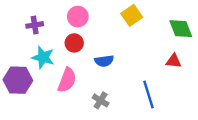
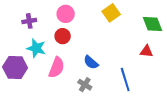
blue semicircle: (104, 61) -> (91, 62), moved, turned 49

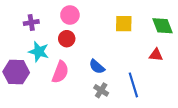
yellow square: (111, 13) -> (124, 24), moved, turned 36
gray cross: (85, 85) -> (101, 90), moved

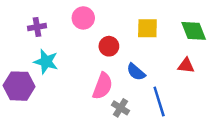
red circle: (67, 39) -> (109, 46), moved
blue semicircle: (97, 67) -> (136, 72), moved
pink semicircle: (60, 72) -> (103, 86), moved

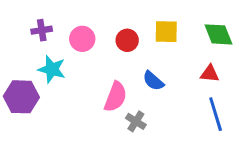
pink circle: (83, 18) -> (82, 39), moved
red circle: (109, 46) -> (127, 40), moved
blue line: (159, 101) -> (216, 114), moved

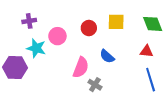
pink circle: (82, 39) -> (57, 36), moved

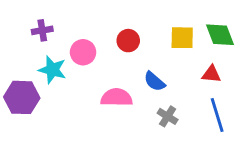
yellow square: (116, 22) -> (182, 38), moved
pink semicircle: (81, 67) -> (117, 97), turned -110
gray cross: (95, 85) -> (168, 116), moved

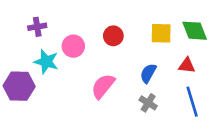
blue semicircle: (154, 81) -> (148, 73), moved, turned 78
pink semicircle: (117, 97) -> (103, 86), turned -52

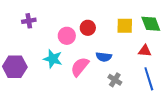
pink circle: (73, 46) -> (67, 36), moved
cyan star: (46, 62) -> (53, 59), moved
blue semicircle: (148, 73) -> (104, 57), moved, turned -112

